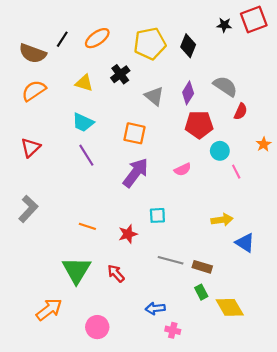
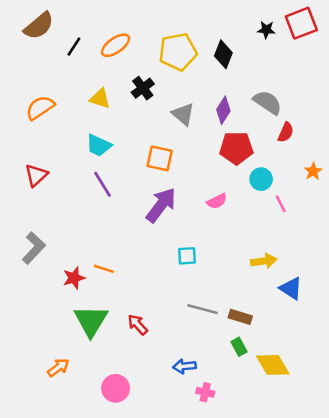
brown semicircle: (33, 53) -> (39, 26), moved, turned -60
red star: (128, 234) -> (74, 278), moved
orange arrow: (49, 310) -> (58, 368), size x0.7

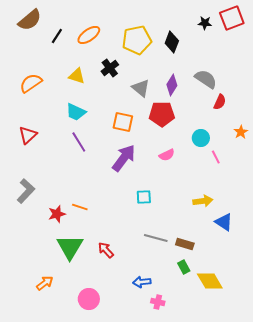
red pentagon: (236, 148) -> (162, 114), moved

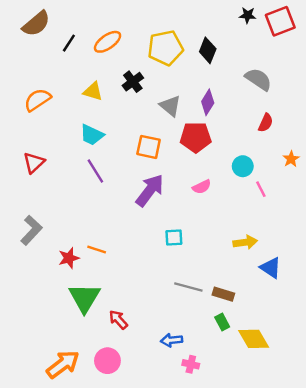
black star: (205, 23) -> (248, 15), moved
gray semicircle: (206, 79) -> (258, 79), moved
red arrow: (106, 250) -> (118, 320), moved
orange arrow: (45, 283) -> (63, 364), moved, size x1.6

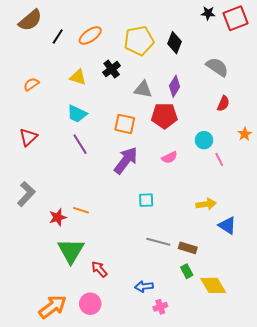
orange semicircle: (37, 100) -> (31, 84), size x0.7
gray triangle: (170, 106) -> (143, 89), turned -30
pink cross: (191, 364) -> (160, 307), turned -32

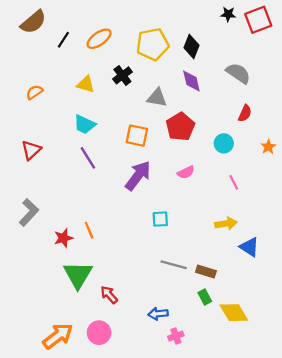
purple diamond: (175, 86) -> (191, 81), moved, turned -45
red pentagon: (164, 116) -> (180, 127), turned -30
cyan circle: (204, 140) -> (224, 143), moved
pink line: (219, 159) -> (234, 182), moved
orange line: (81, 210) -> (89, 230), turned 49

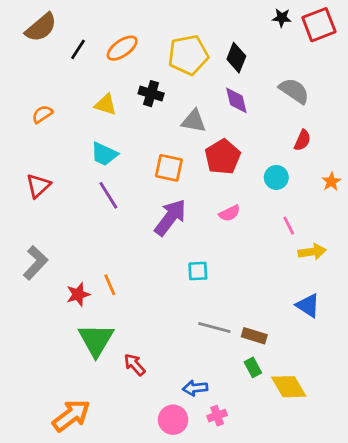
black cross: (122, 75) -> (151, 94), turned -36
yellow arrow: (226, 224) -> (312, 252), moved
pink circle: (99, 333) -> (173, 420), moved

